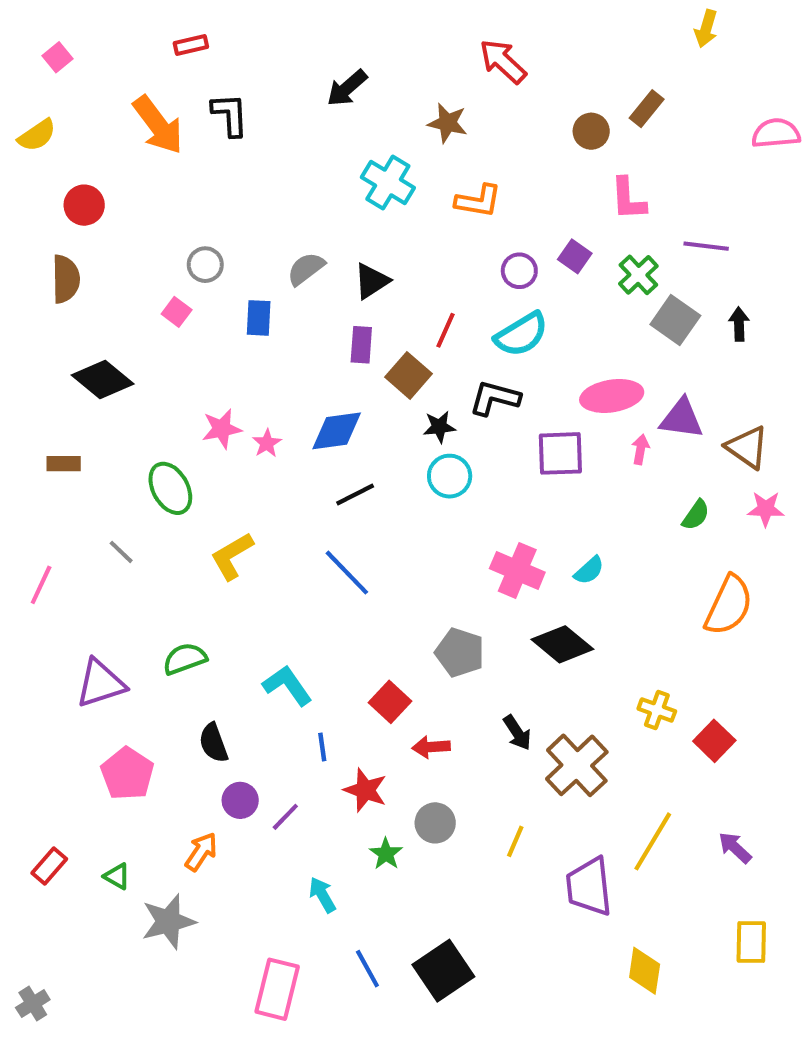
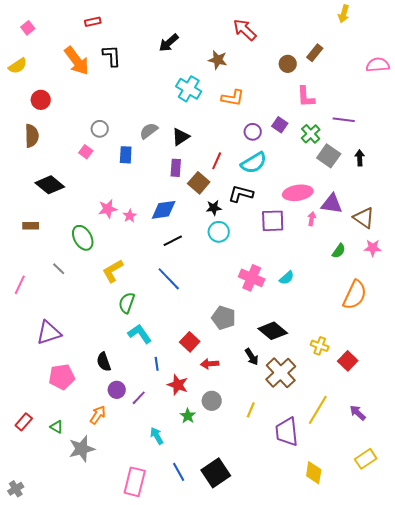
black diamond: (562, 644) -> (273, 331), moved
green semicircle: (185, 659) -> (127, 303), moved, turned -50
pink pentagon: (127, 774) -> (62, 377), turned 30
yellow rectangle: (751, 942) -> (366, 459), turned 55

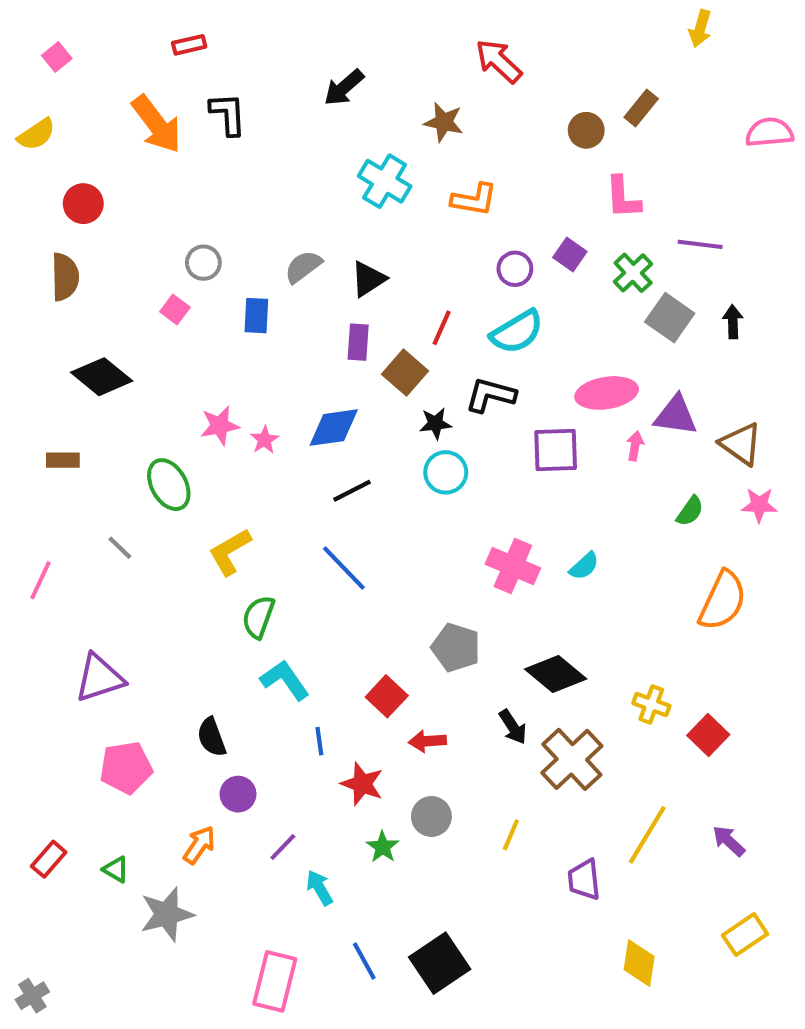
purple line: (139, 398) -> (283, 847), moved
purple trapezoid: (287, 432) -> (584, 880), size x0.7

